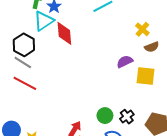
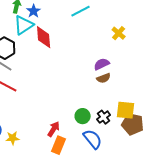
brown semicircle: (152, 47) -> (104, 78), moved
yellow square: (145, 76) -> (126, 110), moved

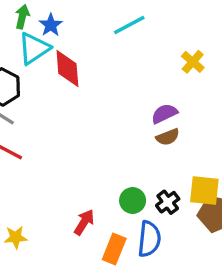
blue semicircle: (93, 139) -> (149, 239), turned 45
orange rectangle: (59, 145) -> (114, 249), moved

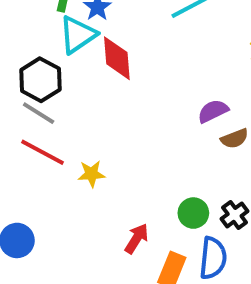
purple semicircle: (164, 114) -> (213, 111), moved
yellow star: (16, 237) -> (91, 174), moved

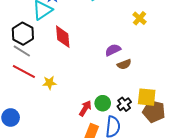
red diamond: (117, 58) -> (63, 37), moved
red arrow: (137, 239) -> (85, 108), moved

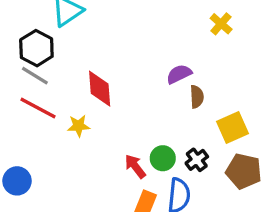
red diamond: (63, 37) -> (100, 89), moved
brown semicircle: (124, 64) -> (197, 97), turned -72
yellow square: (147, 97) -> (232, 127), moved, turned -30
red arrow: (85, 108) -> (135, 166), turned -70

